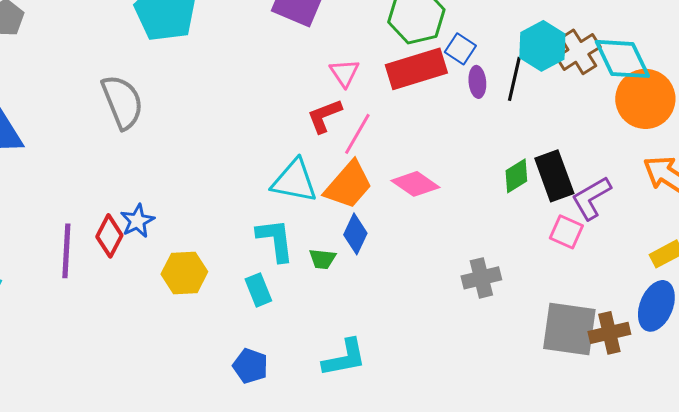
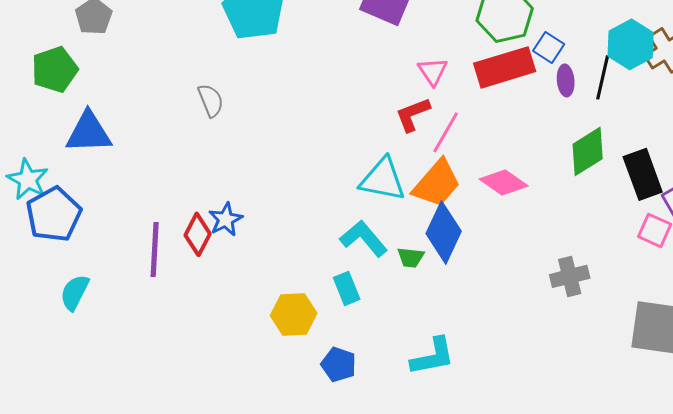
gray semicircle: (122, 102) -> (211, 100), size x0.6
green diamond: (516, 176) -> (588, 151), moved, size x1.4
blue diamond: (355, 234) -> (444, 232), size x1.5
cyan L-shape: (275, 240) -> (364, 238), turned -33
yellow hexagon: (184, 273) -> (294, 314), moved

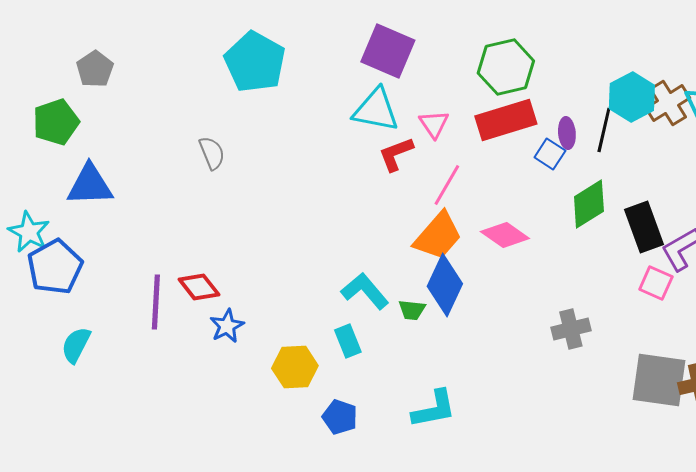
blue square: (549, 47) -> (550, 154), moved
red L-shape: (413, 114) -> (396, 154), moved
cyan triangle: (383, 179) -> (376, 110), moved
blue star: (226, 219) -> (227, 326), moved
red diamond: (198, 234) -> (199, 287), turned -66

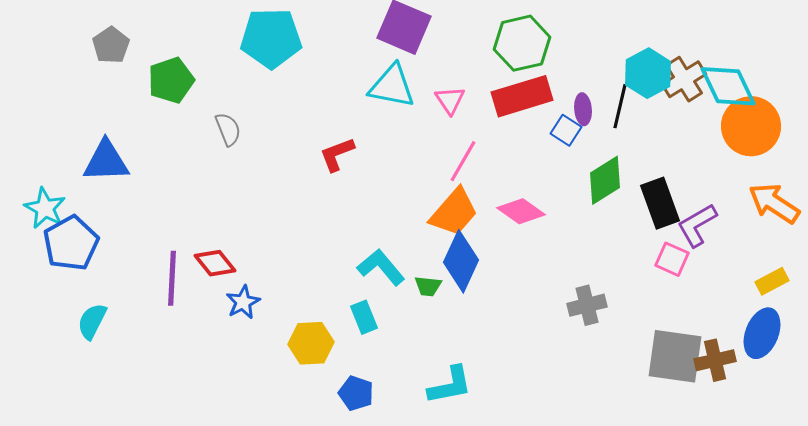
cyan pentagon: (255, 62) -> (271, 38), turned -30
green pentagon: (56, 122) -> (171, 80), moved
red L-shape: (396, 154) -> (337, 154), moved

